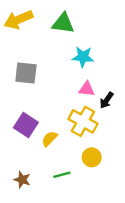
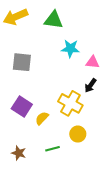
pink triangle: (87, 89) -> (93, 62), moved

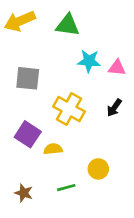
pink triangle: (93, 62) -> (117, 68), moved
yellow cross: (70, 103) -> (69, 109), moved
yellow semicircle: (42, 118) -> (53, 149), turned 40

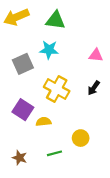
cyan star: (89, 61) -> (49, 50), moved
gray square: (28, 78) -> (23, 64), turned -30

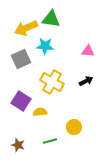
yellow arrow: (16, 17) -> (26, 28), moved
black arrow: (94, 88) -> (86, 81), turned -152

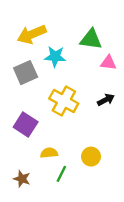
green triangle: (51, 19) -> (91, 39), moved
yellow semicircle: (40, 112) -> (49, 153), moved
green line: (50, 141) -> (61, 174), turned -48

